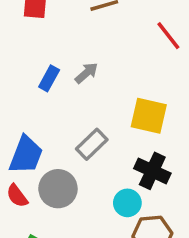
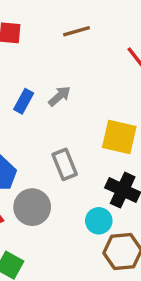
gray rectangle: (92, 144) -> (65, 164), turned -68

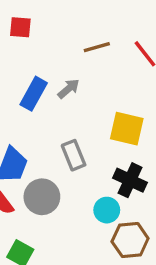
brown line: (77, 31) -> (97, 47), moved
blue rectangle: (24, 101) -> (34, 94), size x1.4

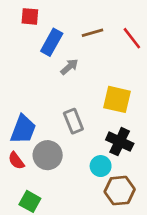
blue rectangle: (34, 94) -> (52, 42), moved

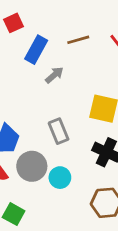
red square: (30, 16) -> (14, 23), turned -30
cyan circle: (101, 166) -> (60, 178), moved

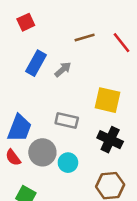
blue rectangle: (36, 50) -> (36, 63), moved
gray rectangle: (59, 131) -> (67, 120), turned -55

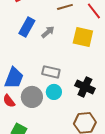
yellow square: (108, 100) -> (83, 37), moved
cyan circle: (68, 163) -> (54, 92), moved

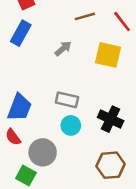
blue rectangle: (27, 27) -> (21, 33), moved
gray circle: (32, 97) -> (43, 152), moved

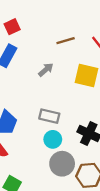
gray circle: (43, 152) -> (62, 164), moved

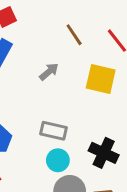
brown line: (66, 41) -> (74, 35), turned 72

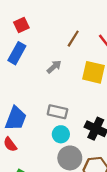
brown line: (74, 35) -> (73, 39), turned 66

